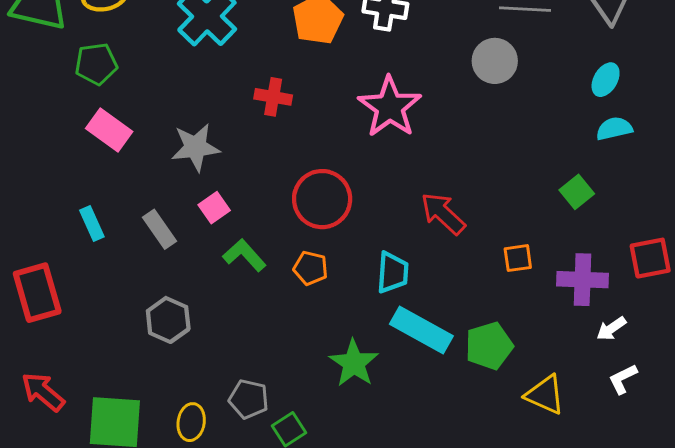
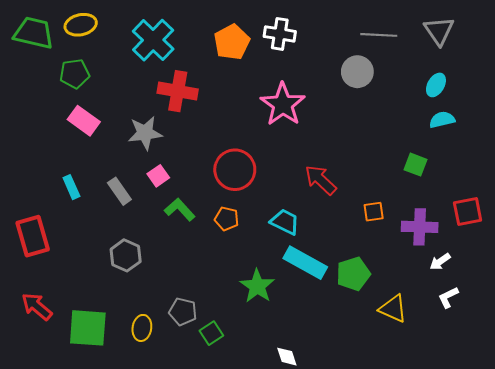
red cross: (273, 97) -> (178, 91), moved, size x1.5
green square: (577, 192) -> (416, 165), turned -30
cyan trapezoid: (393, 272) -> (285, 222), turned -68

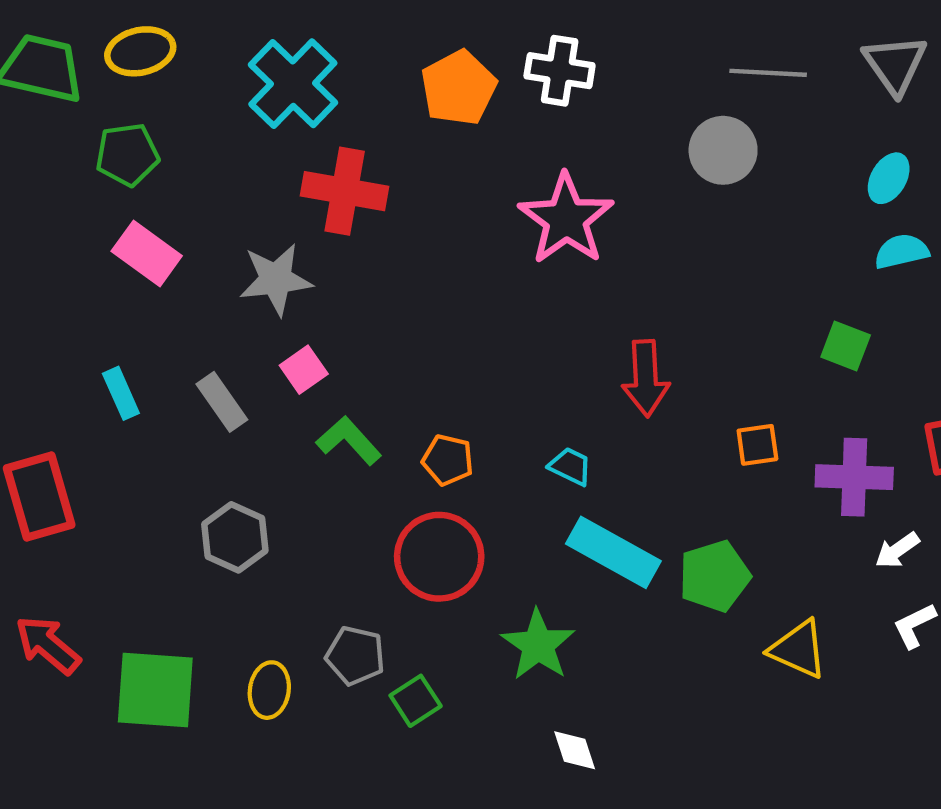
red circle: (235, 170) -> (439, 557), moved
red arrow: (321, 180) -> (646, 378), turned -136
cyan trapezoid: (285, 222) -> (570, 466), size x0.7
green star: (257, 286) -> (538, 645), moved

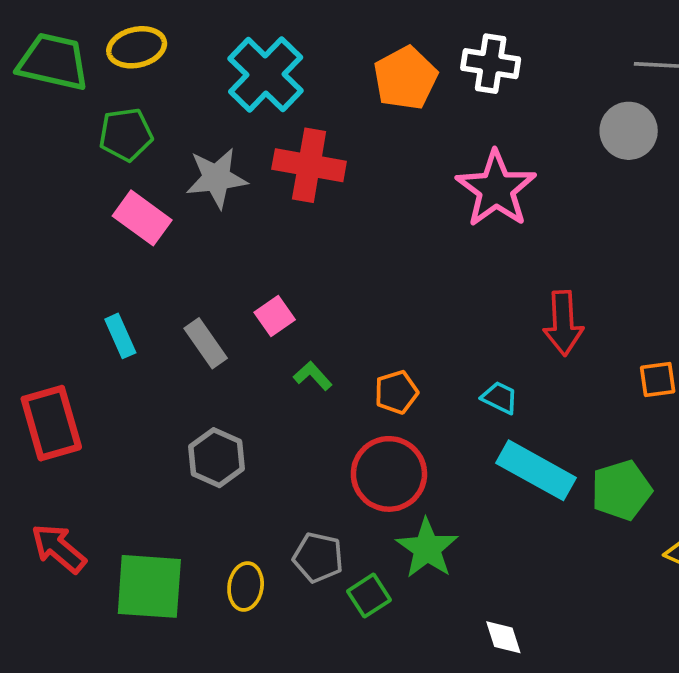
gray star: (276, 279) -> (217, 178), moved
green L-shape: (349, 441) -> (313, 376), size x0.7
orange pentagon: (448, 460) -> (396, 392), turned -30
green star: (538, 645) -> (427, 548), moved

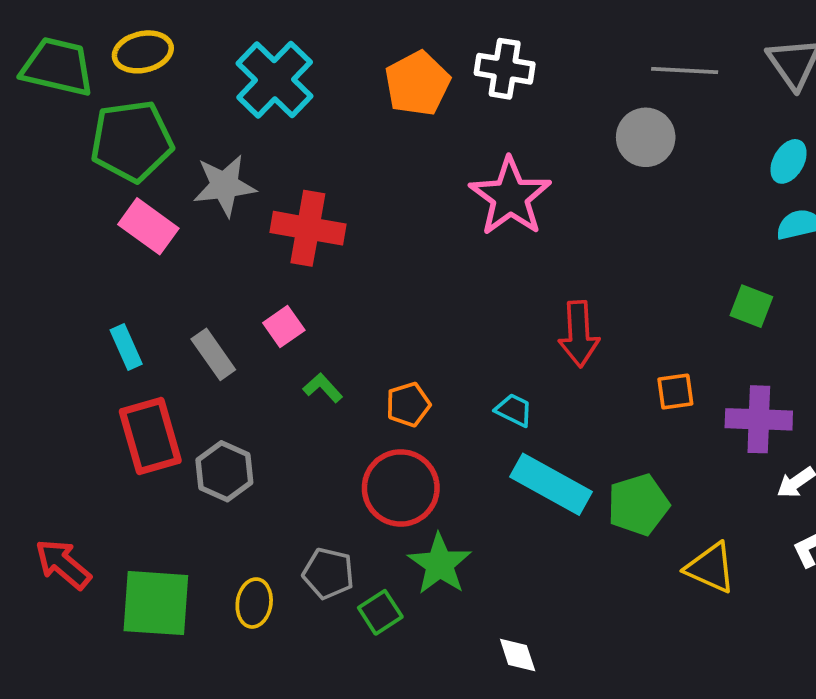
green pentagon: (126, 134) -> (132, 141), size x1.5
red cross: (309, 165) -> (308, 228), moved
red rectangle: (51, 423) -> (150, 436), moved

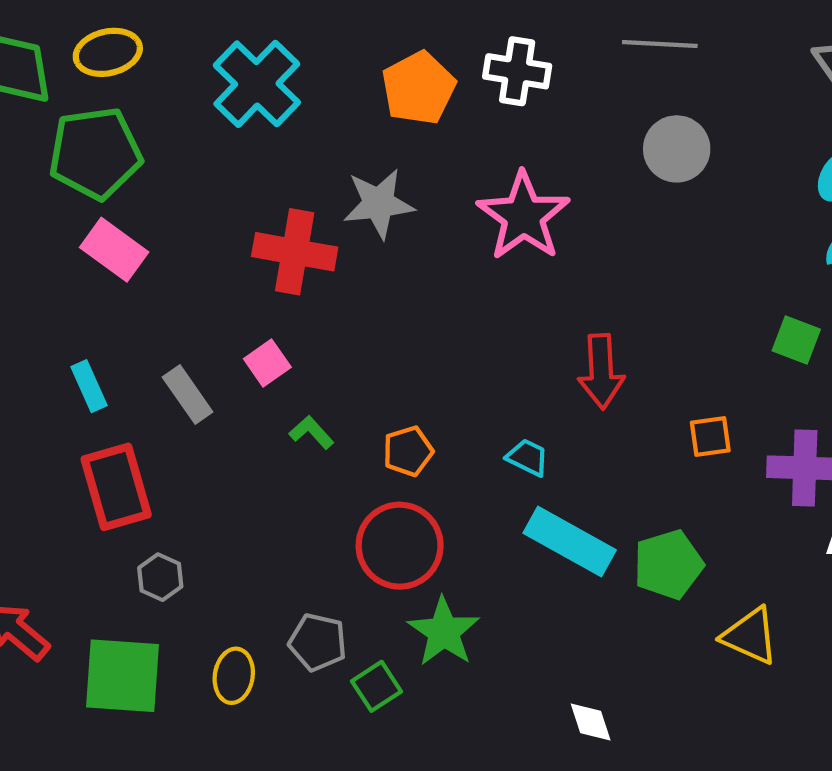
gray line: (685, 71) -> (660, 44), moved
gray star: (224, 186) -> (379, 203), moved
gray hexagon: (224, 471) -> (160, 577), moved, size x0.7
white diamond: (518, 655) -> (591, 722), moved

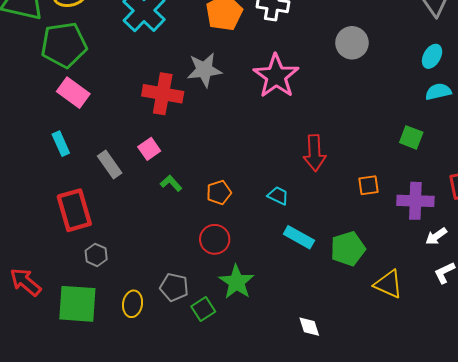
cyan rectangle: (89, 386) -> (61, 144), moved
cyan rectangle: (570, 541) -> (299, 237), size x0.7
red circle: (400, 546) -> (215, 239), size x0.7

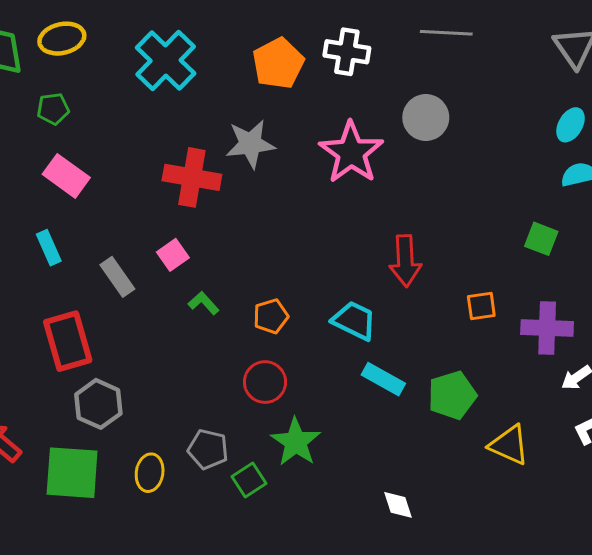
gray circle: (352, 43) -> (426, 117), moved
green pentagon: (64, 45) -> (53, 109), size x0.5
cyan trapezoid: (278, 196) -> (354, 321), size x1.5
gray hexagon: (96, 255) -> (98, 404), size x1.5

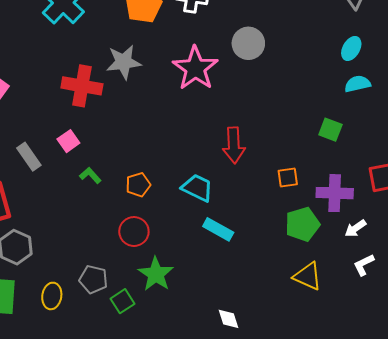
green pentagon: (452, 395) -> (302, 224), moved

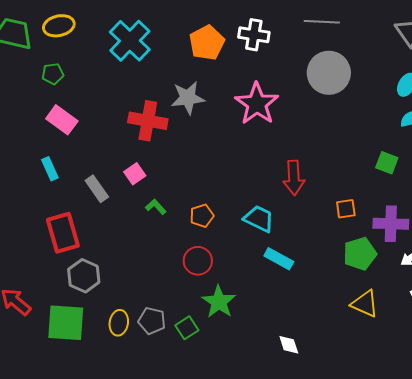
gray circle: (248, 43) -> (329, 73), moved, size x1.4
gray pentagon: (93, 279) -> (152, 321), moved

